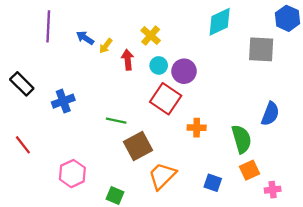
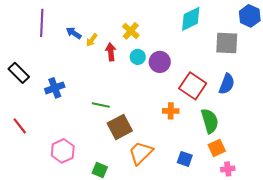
red square: (166, 99) -> (193, 86), moved
blue semicircle: (270, 114) -> (227, 84), moved
pink cross: (273, 190) -> (228, 169), moved

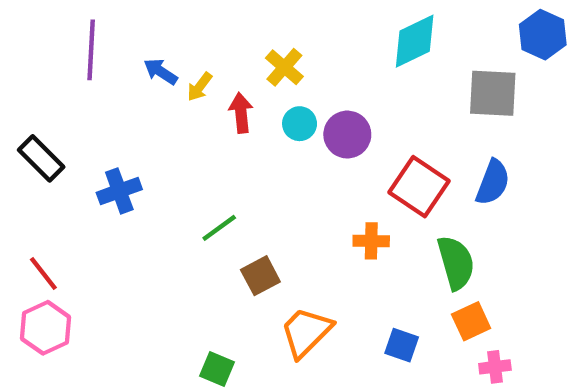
green line: (101, 105) -> (219, 228), turned -48
brown square: (120, 127) -> (260, 276), size x0.7
pink hexagon: (63, 151) -> (45, 328), moved

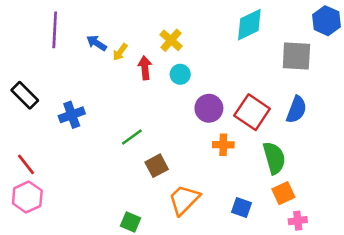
purple circle: (347, 135) -> (209, 108), moved

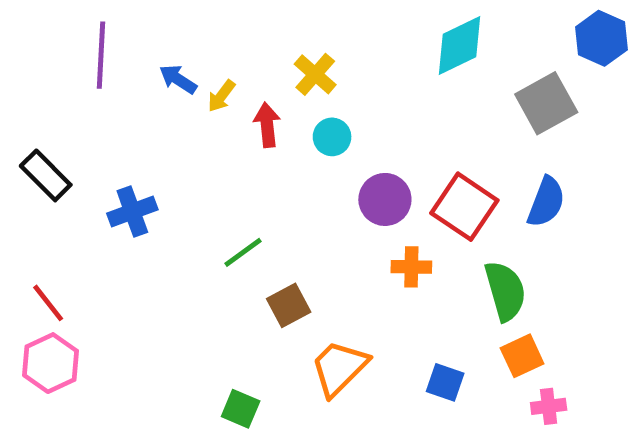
gray square: (296, 56) -> (546, 103), turned -32

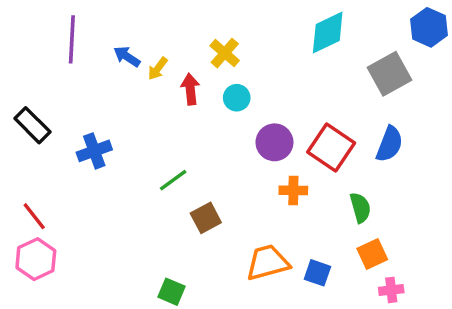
green semicircle: (505, 291) -> (360, 208), size x0.7
orange trapezoid: (339, 368) -> (268, 263), moved, turned 30

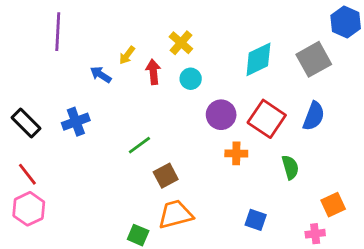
cyan diamond: (328, 32) -> (258, 59), moved
blue arrow: (127, 57) -> (101, 75), moved
black rectangle: (32, 125) -> (26, 123), moved
orange square: (372, 254) -> (333, 205), moved
orange trapezoid: (268, 263) -> (175, 214), moved

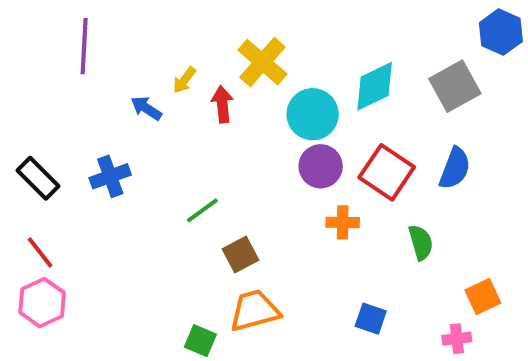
yellow cross: (181, 43) -> (262, 62), size x1.4
cyan circle: (191, 79) -> (313, 114), moved, size x1.6

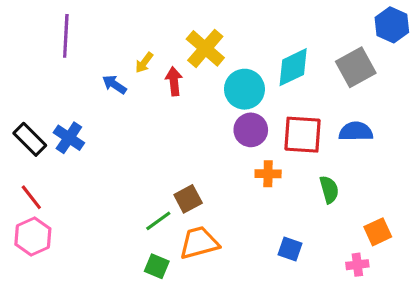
blue semicircle: (455, 168) -> (356, 131), turned -112
red square: (387, 172) -> (302, 135), turned -30
blue cross: (110, 176) -> (69, 138), moved, turned -36
green line: (202, 210) -> (158, 221), moved

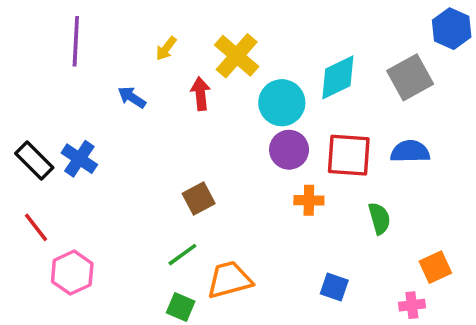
yellow arrow: (144, 62) -> (166, 49), moved
brown square: (188, 199) -> (199, 198), moved
pink hexagon: (33, 236) -> (72, 273), moved

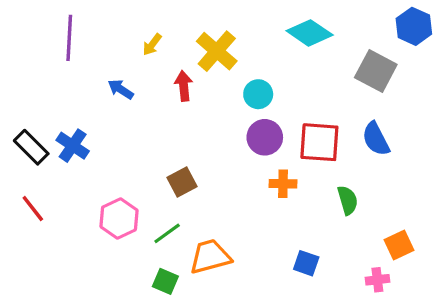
cyan diamond: (338, 77) -> (310, 33), moved, turned 60
gray square: (410, 77) -> (376, 71), turned -33
cyan circle: (282, 103) -> (258, 94), size x0.7
blue semicircle: (410, 152) -> (376, 139), turned -116
pink hexagon: (72, 273) -> (119, 218), moved

